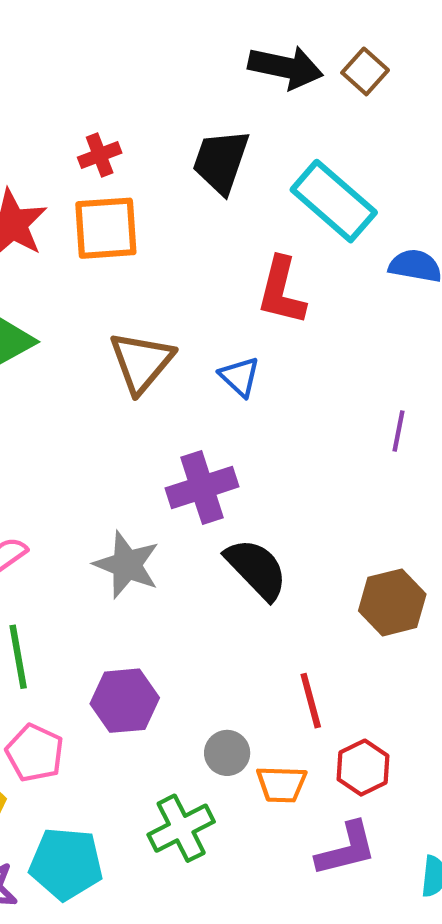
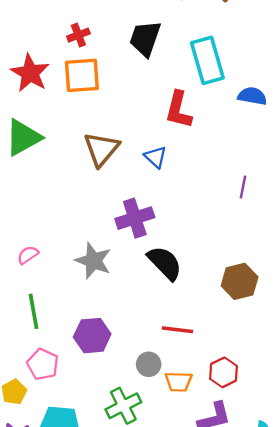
cyan rectangle: (334, 201) -> (207, 60), turned 33
red line: (311, 701) -> (177, 330), moved, turned -68

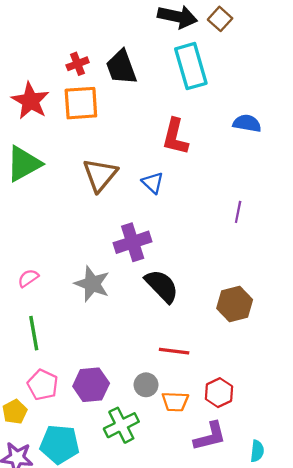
black trapezoid: (145, 38) -> (121, 67), moved, turned -39
cyan rectangle: (207, 60) -> (191, 66), moved
purple hexagon: (92, 336) -> (91, 385), moved

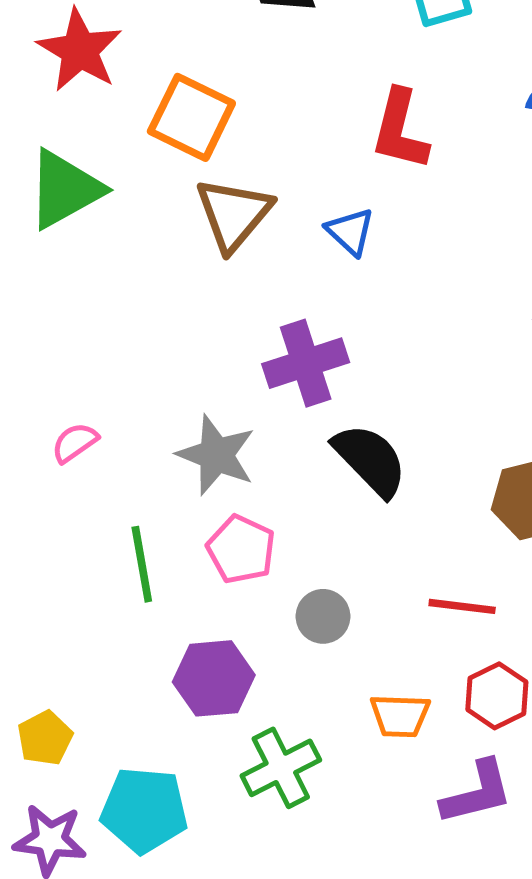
orange square: (81, 103) -> (191, 117), moved, turned 30
green line: (34, 333) -> (142, 564), moved
red line: (174, 351) -> (462, 606), moved
pink pentagon: (43, 385) -> (241, 549), moved
gray circle: (146, 385) -> (323, 616), moved

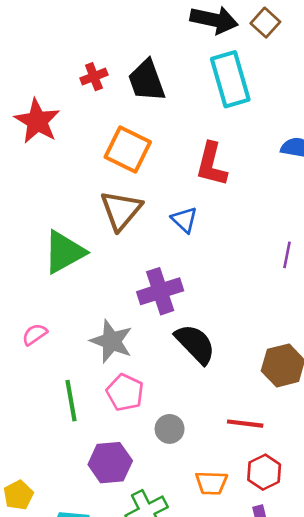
orange square: (191, 117) -> (128, 149), moved
green triangle: (65, 189) -> (64, 252), moved

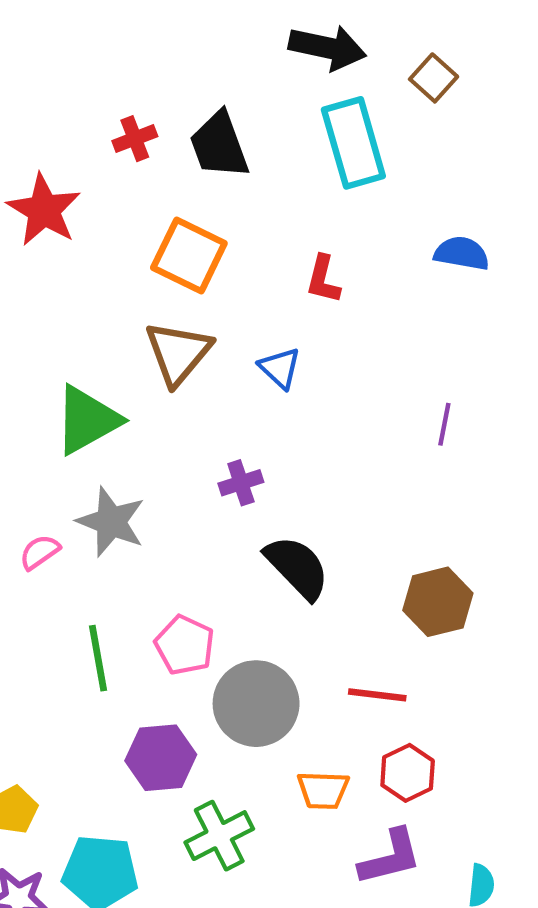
brown square: (265, 23) -> (434, 78), moved
red L-shape: (211, 164) -> (323, 279), size x0.7
purple cross: (160, 291) -> (241, 483), size x0.6
gray star: (112, 341) -> (111, 522), moved
gray circle: (170, 429) -> (256, 704), size x1.8

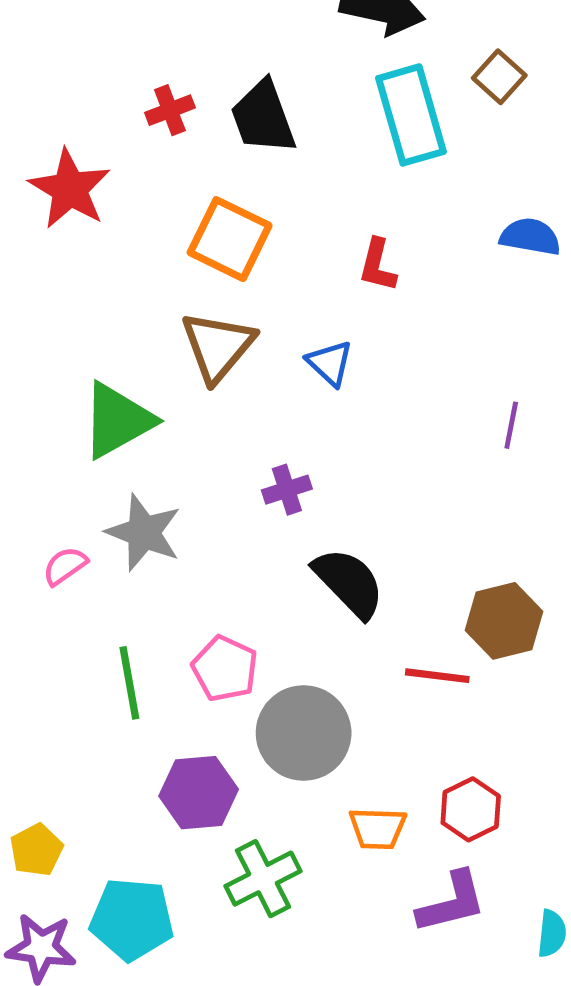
brown square: (434, 78) -> (499, 77), moved
red line: (377, 695) -> (437, 676), moved

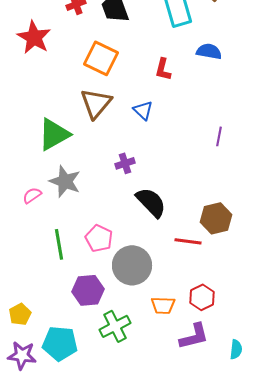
blue semicircle: (530, 237) -> (209, 51), moved

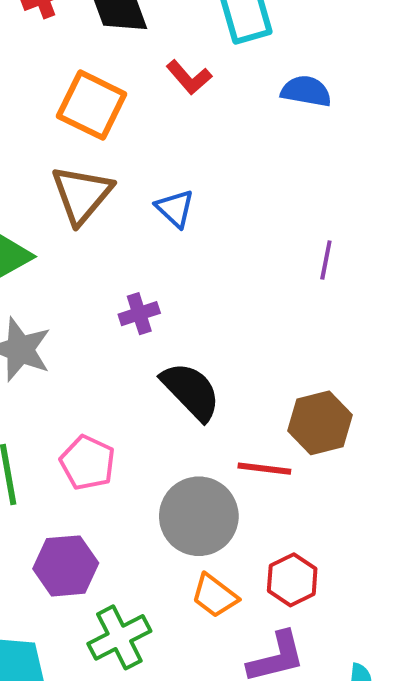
red L-shape: (163, 69) -> (189, 77), moved, turned -55
gray circle: (132, 265) -> (199, 516), moved
orange trapezoid: (163, 305) -> (215, 596), turned 35

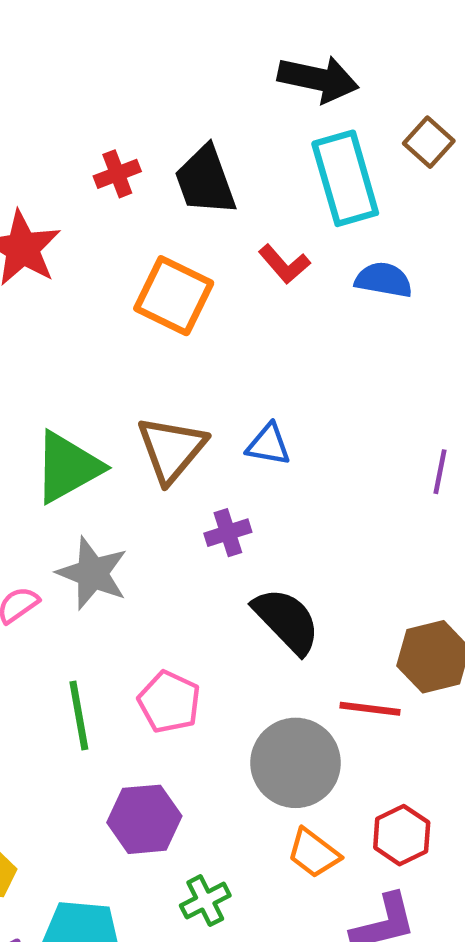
blue semicircle: (306, 91) -> (384, 280), moved
brown triangle: (82, 194) -> (171, 449), moved
blue triangle: (175, 208) -> (268, 445), moved, turned -33
green cross: (119, 637) -> (205, 901), size x0.7

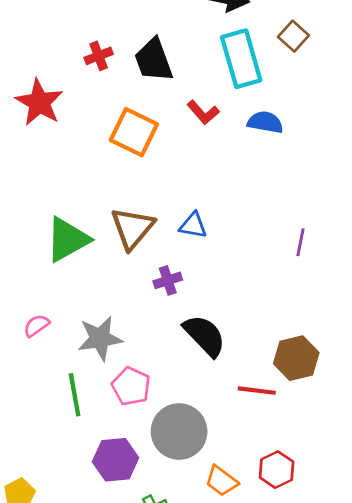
gray star: (92, 573) -> (100, 338), moved, turned -30
gray circle: (296, 763) -> (179, 432), moved

